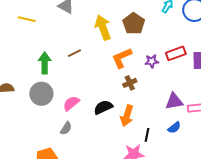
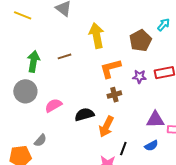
brown pentagon: (134, 24) -> (141, 41), moved
gray semicircle: (66, 128) -> (40, 140), moved

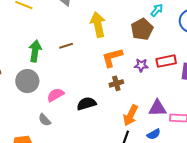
cyan arrow: (164, 25) -> (157, 10), moved
orange arrow: (106, 127) -> (131, 115), moved
gray semicircle: (40, 140) -> (45, 120), moved, turned 96

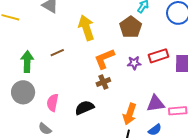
brown cross: (116, 83) -> (103, 82), moved
pink semicircle: (55, 95) -> (53, 103), turned -42

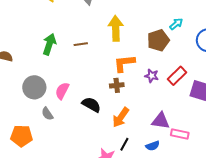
red rectangle: (158, 56) -> (177, 76), turned -42
gray circle: (23, 92) -> (34, 87), moved
black semicircle: (84, 108) -> (91, 105), turned 36
orange arrow: (130, 114) -> (121, 117), moved

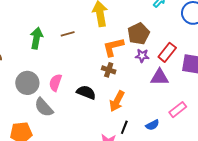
brown pentagon: (158, 40) -> (139, 34), moved
brown cross: (117, 85) -> (109, 70), turned 32
gray semicircle: (47, 114) -> (44, 107), size x1.5
purple triangle: (161, 121) -> (160, 77), moved
pink rectangle: (180, 134) -> (178, 110), turned -42

